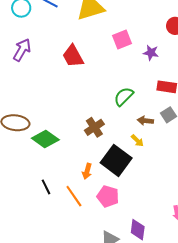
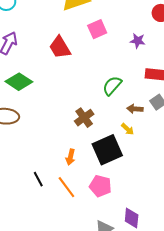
pink square: (122, 39) -> (97, 29), moved
green diamond: (45, 139) -> (19, 82), moved
black square: (116, 160) -> (107, 150), turned 32
orange arrow: (87, 171) -> (70, 157), moved

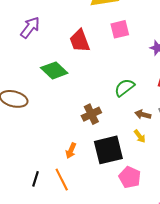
green diamond: (19, 82) -> (54, 70), moved
yellow arrow: (128, 129) -> (140, 136), moved
black line: (38, 179) -> (36, 179), moved, turned 35
pink pentagon: (100, 186) -> (130, 177), moved

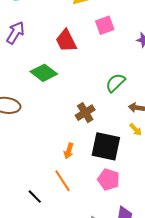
black square: (108, 150) -> (106, 146), turned 32
pink pentagon: (130, 177) -> (109, 180), moved
black line: (36, 179) -> (35, 197), moved, turned -56

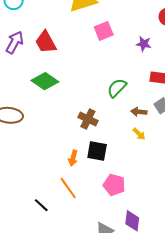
red trapezoid: (66, 41) -> (46, 42), moved
brown cross: (85, 113) -> (88, 119), turned -30
black square: (106, 146) -> (97, 151), moved, size x0.7

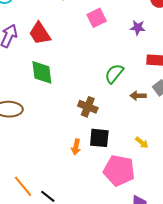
green diamond: (45, 81) -> (42, 72), turned 52
yellow arrow: (139, 134) -> (142, 143), moved
pink pentagon: (114, 185) -> (119, 171), size x1.4
orange line: (68, 188) -> (23, 186), moved

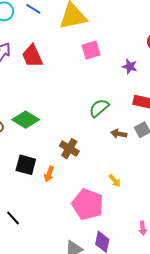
green diamond: (42, 72) -> (26, 120), moved, turned -60
brown cross: (88, 107) -> (69, 149), moved
black square: (99, 138) -> (26, 165), moved

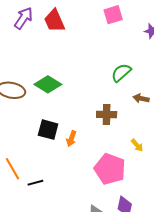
brown cross: (69, 149) -> (107, 115), moved, turned -30
black line: (13, 218) -> (35, 183), turned -63

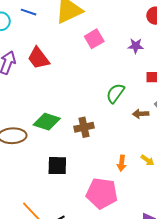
brown cross: (107, 115) -> (84, 127), moved
orange arrow: (71, 139) -> (122, 163), moved
pink pentagon: (110, 169) -> (102, 193), moved

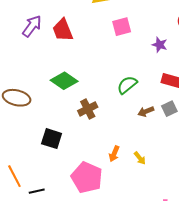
brown arrow: (141, 114) -> (146, 111), turned -35
green diamond: (47, 122) -> (64, 81), moved
brown cross: (84, 127) -> (88, 109), turned -30

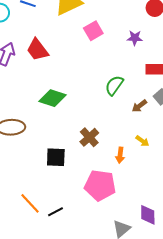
brown cross: (88, 109) -> (89, 137), moved
yellow arrow: (140, 158) -> (142, 141), moved

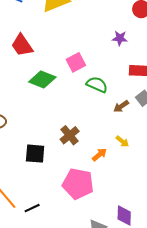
pink square: (93, 31) -> (76, 62), moved
green semicircle: (114, 85) -> (97, 85), turned 75
green diamond: (52, 98) -> (42, 80), moved
orange arrow: (120, 155) -> (99, 155), turned -140

